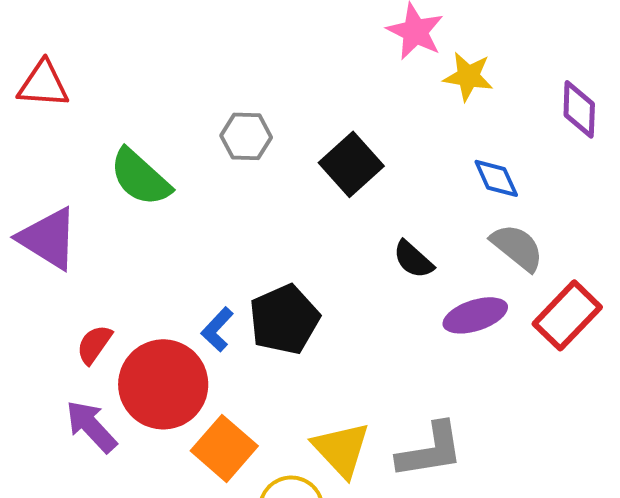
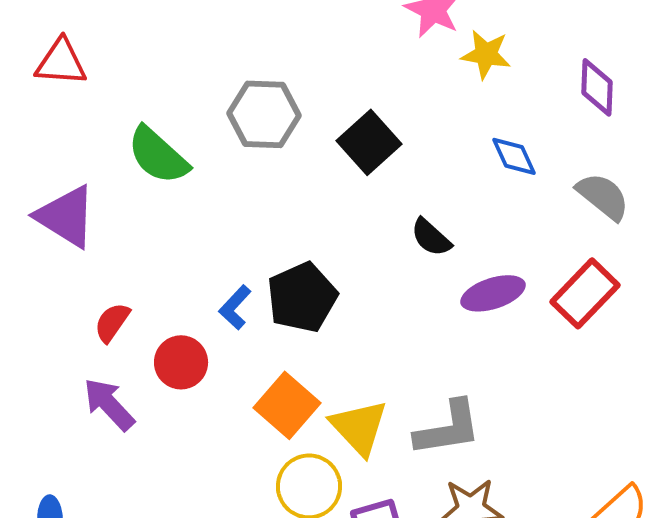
gray hexagon: (246, 136) -> (264, 114), size x1.4
gray semicircle: (517, 247) -> (603, 196), moved
red circle: (163, 384) -> (181, 362), size x0.6
orange square: (224, 448) -> (287, 405), moved

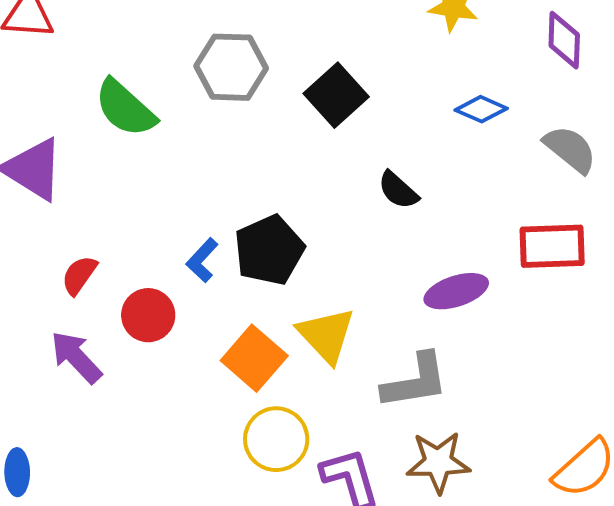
blue diamond: (514, 156) -> (481, 109), turned -42
purple ellipse: (493, 293) -> (456, 291), moved
red rectangle: (585, 293) -> (552, 246), turned 44
yellow triangle: (359, 427) -> (326, 335), moved

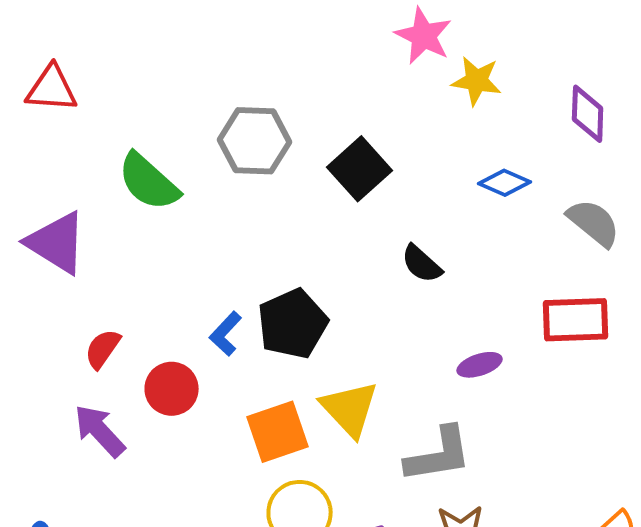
purple ellipse: (456, 291) -> (480, 365), size x0.7
orange square: (254, 358) -> (278, 432), turned 30

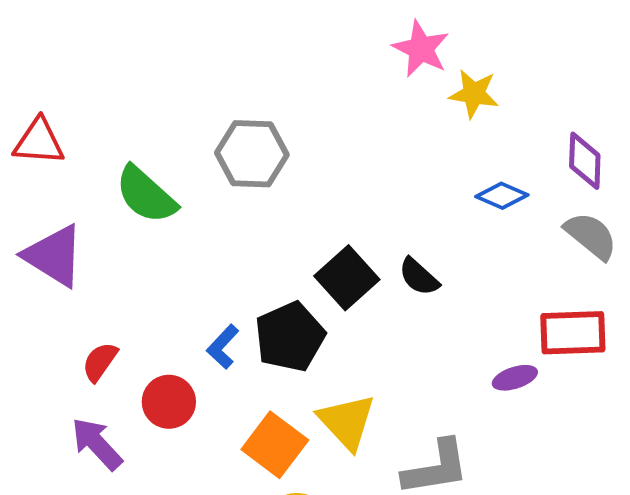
red triangle: (52, 89) -> (39, 142), moved
purple diamond: (588, 114) -> (585, 161), moved
black square: (360, 169) -> (347, 278), moved
purple ellipse: (480, 365) -> (515, 378), moved
orange square: (278, 432) -> (275, 445), turned -34

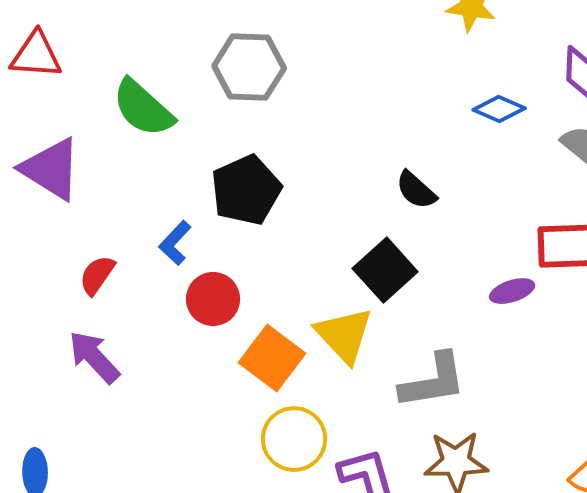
black square: (347, 278) -> (385, 270), moved
black pentagon: (290, 337) -> (246, 190), moved
blue L-shape: (223, 347) -> (175, 243), moved
red circle: (169, 402) -> (213, 299), moved

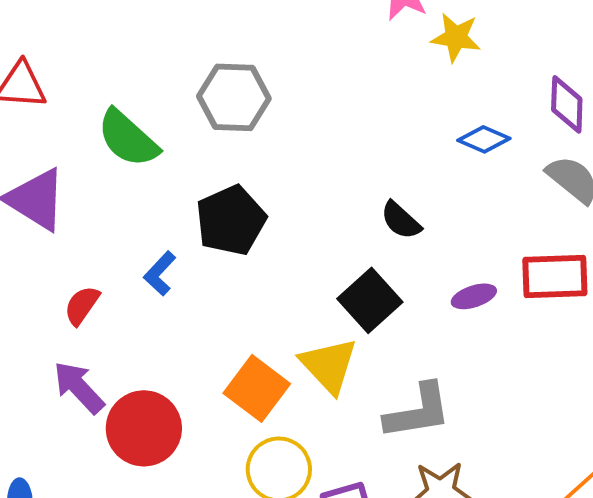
purple ellipse: (512, 291) -> (474, 296), moved
red circle: (213, 299) -> (144, 428), moved, size x1.4

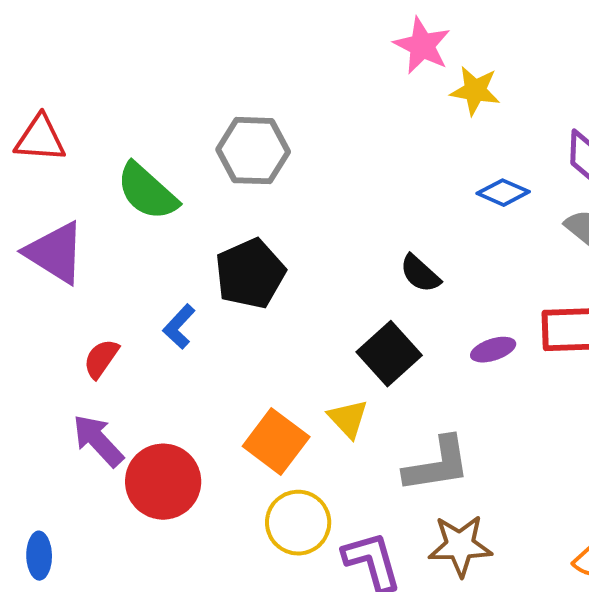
yellow triangle: (329, 365) -> (348, 419), size x0.7

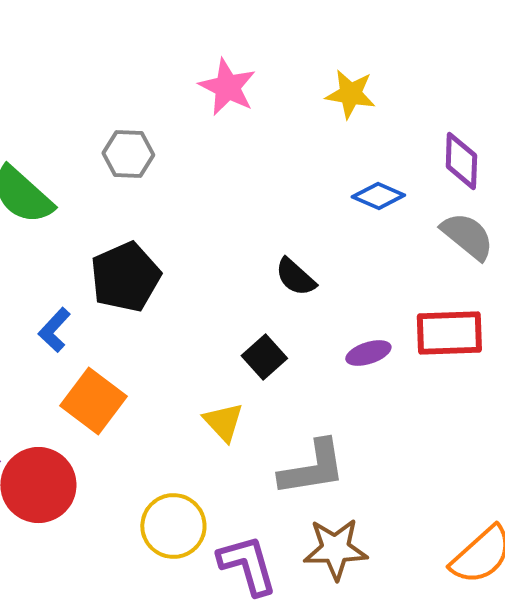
pink star: (422, 46) -> (227, 87), moved
gray hexagon: (253, 151) -> (128, 154), size x0.7
black square: (389, 354) -> (264, 357), size x0.7
orange square: (276, 442) -> (93, 401), moved

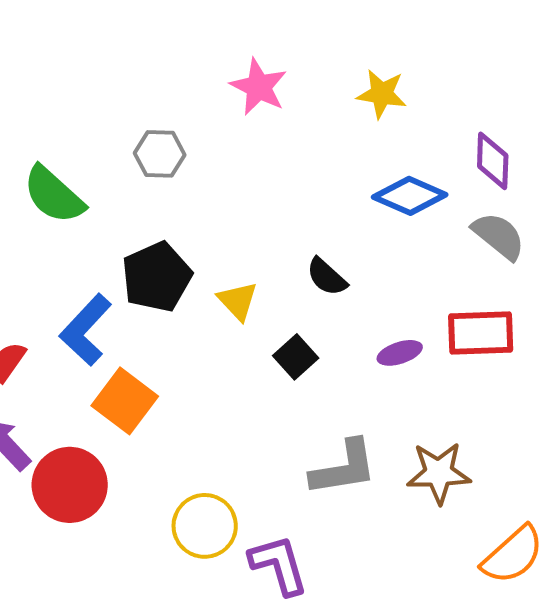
blue diamond: (378, 196) -> (410, 196), size x1.4
blue L-shape: (54, 330) -> (86, 330), size x1.6
yellow triangle: (223, 422) -> (238, 301), moved
brown star: (335, 549) -> (439, 473), moved

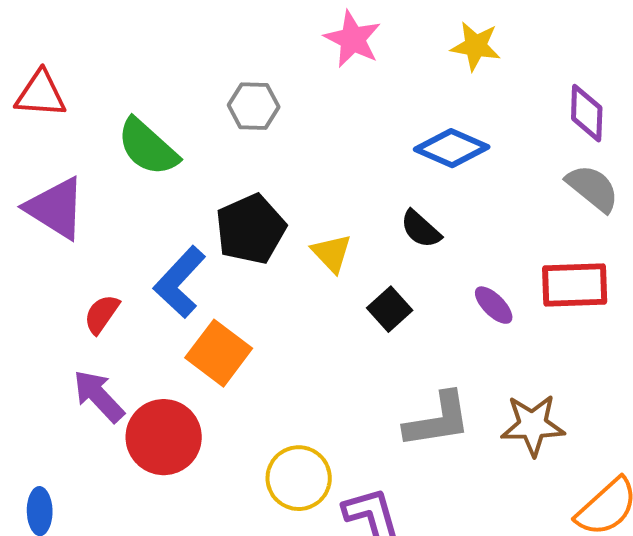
blue diamond: (410, 196) -> (452, 148), moved
purple ellipse: (400, 353) -> (494, 305), turned 63

